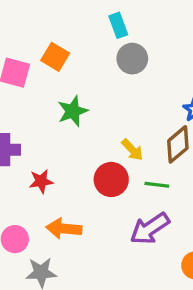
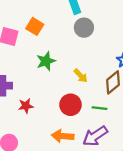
yellow arrow: (132, 150) -> (81, 76), moved
orange arrow: (64, 229) -> (63, 136), moved

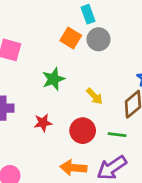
orange square: (35, 26) -> (71, 38), moved
red star: (26, 106) -> (43, 123), moved

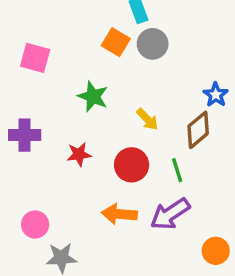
green star: (54, 79) -> (93, 96), turned -30
green line: (117, 135) -> (177, 170), turned 66

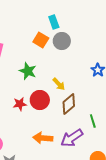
brown diamond: (198, 130) -> (69, 104), moved
red circle: (132, 165) -> (40, 100), moved
green line: (177, 170) -> (93, 121), moved

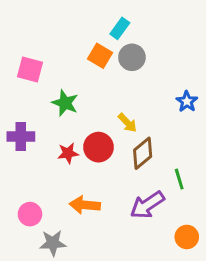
cyan rectangle: (54, 22) -> (120, 28), turned 56
green star: (28, 71) -> (65, 103), moved
orange arrow: (43, 138) -> (85, 205), moved

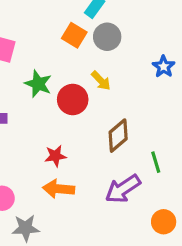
blue star: (187, 101) -> (164, 67), moved
yellow arrow: (127, 123) -> (101, 81), moved
red circle: (98, 147) -> (73, 99), moved
red star: (68, 153) -> (55, 156), moved

